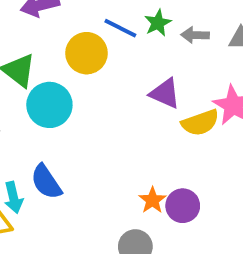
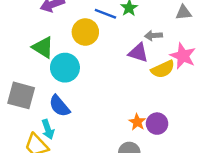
gray arrow: (195, 35) -> (153, 36), moved
blue semicircle: (46, 182) -> (59, 106), moved

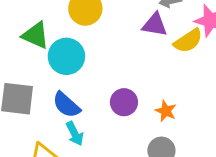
purple circle: (157, 124) -> (124, 102), moved
cyan arrow: (48, 129) -> (75, 134), moved

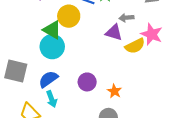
green triangle: (36, 35) -> (52, 30), moved
blue semicircle: (66, 105) -> (48, 79), turned 96

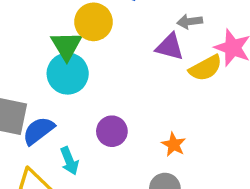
green triangle: (52, 30) -> (67, 46), turned 30
blue semicircle: (48, 79) -> (38, 131), moved
purple circle: (87, 82) -> (112, 131), moved

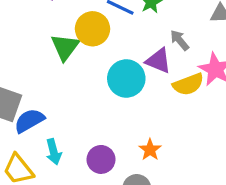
gray arrow: (190, 21) -> (180, 40), turned 50
cyan circle: (68, 74) -> (126, 78), moved
purple circle: (112, 131) -> (101, 159), moved

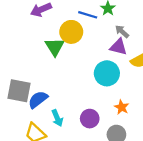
gray arrow: (180, 40) -> (122, 32), moved
cyan circle: (126, 78) -> (107, 73), moved

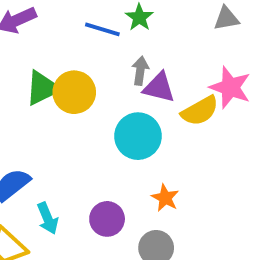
yellow circle: (71, 32) -> (74, 92), moved
gray arrow: (122, 32) -> (140, 71), moved, turned 56
green triangle: (55, 47) -> (42, 88), turned 36

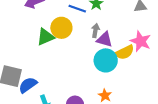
yellow circle: (74, 92) -> (61, 28), moved
cyan circle: (138, 136) -> (106, 60), moved

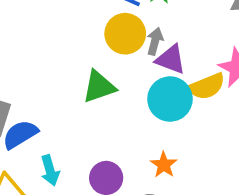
yellow circle: (61, 28) -> (125, 34), moved
green triangle: (46, 37) -> (99, 87), moved

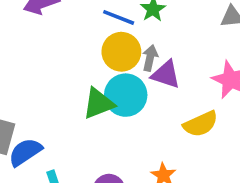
yellow semicircle: (207, 86) -> (201, 124), moved
cyan circle: (170, 99) -> (126, 95), moved

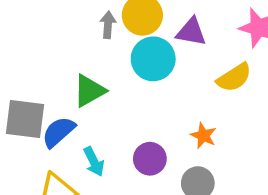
gray arrow: (150, 58) -> (108, 25), moved
green triangle: (98, 103) -> (89, 91), moved

